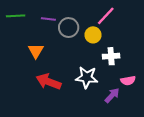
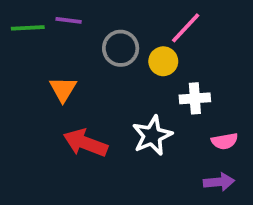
purple line: (48, 19) -> (69, 20), moved
white star: (87, 77) -> (152, 136), turned -30
purple arrow: (112, 95) -> (219, 182), moved, turned 42

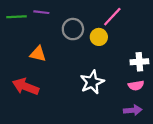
orange triangle: (63, 89) -> (38, 54), turned -48
white cross: (195, 98) -> (139, 62), moved
red arrow: (85, 143) -> (26, 87), moved

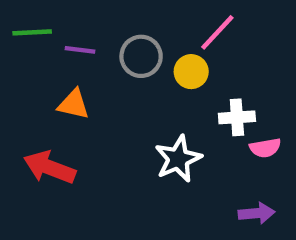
purple line: (41, 12) -> (80, 50), moved
white cross: (139, 62) -> (237, 117), moved
pink semicircle: (136, 85) -> (265, 148), moved

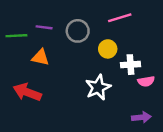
green line: (32, 32) -> (16, 36), moved
pink line: (217, 32) -> (120, 18), turned 30
yellow circle: (191, 72) -> (108, 49), moved

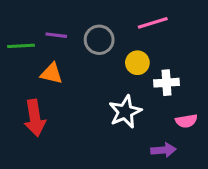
pink semicircle: (146, 81) -> (186, 121), moved
red arrow: (27, 92) -> (35, 118), turned -120
purple arrow: (141, 117) -> (163, 150), moved

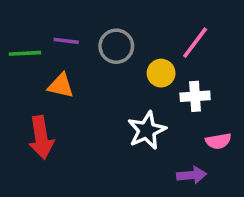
pink line: (153, 23) -> (195, 43), moved, turned -36

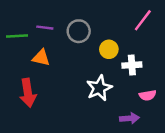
pink line: (195, 43) -> (143, 20), moved

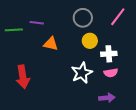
gray circle: (79, 31) -> (83, 18), moved
orange triangle: (41, 58) -> (51, 44), moved
pink semicircle: (148, 95) -> (111, 73), moved

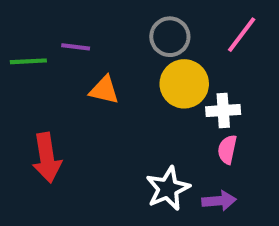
yellow circle: (90, 41) -> (184, 84), size x1.5
white star: (82, 73) -> (168, 188), moved
pink semicircle: (111, 73) -> (227, 149), turned 112

